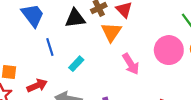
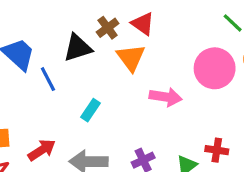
blue line: (50, 47) -> (48, 79), moved
pink arrow: (131, 64) -> (166, 97), turned -40

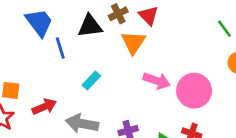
pink circle: (215, 68) -> (194, 91), moved

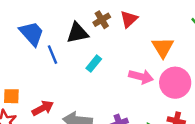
red triangle: (149, 16) -> (129, 19), turned 36
orange triangle: (133, 42) -> (163, 47), moved
cyan rectangle: (91, 80) -> (94, 64), moved

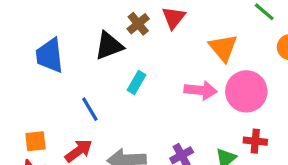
blue trapezoid: (32, 33) -> (50, 55), turned -136
blue line: (53, 55) -> (90, 109), moved

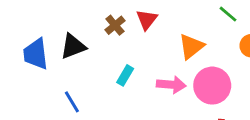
black triangle: (109, 46) -> (73, 46), moved
orange triangle: (223, 48) -> (191, 46), turned 32
cyan rectangle: (136, 83) -> (125, 75), moved

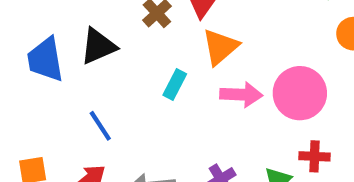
orange triangle: (191, 46) -> (220, 47), moved

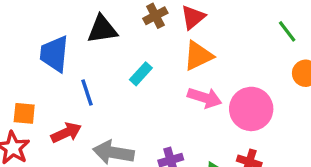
blue trapezoid: (45, 59) -> (54, 54), moved
cyan rectangle: (175, 84) -> (141, 74), moved

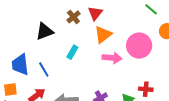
blue trapezoid: (54, 54) -> (20, 65), moved
pink circle: (251, 109) -> (139, 46), moved

